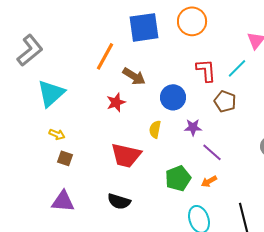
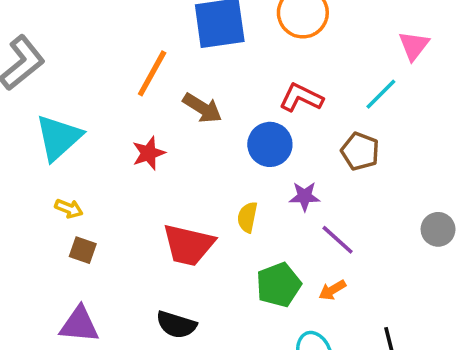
red L-shape: (206, 70) -> (301, 98), moved, turned -60
red star: (116, 102) -> (149, 153), moved
yellow semicircle: (155, 129) -> (247, 217), moved

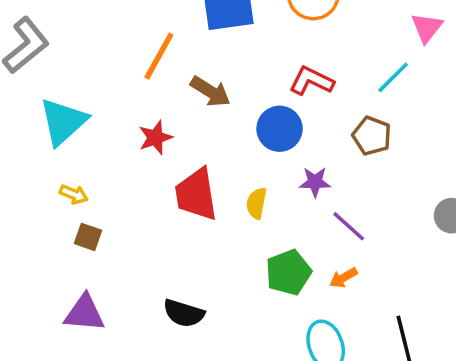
red trapezoid: (188, 245) -> (196, 194), moved, turned 68

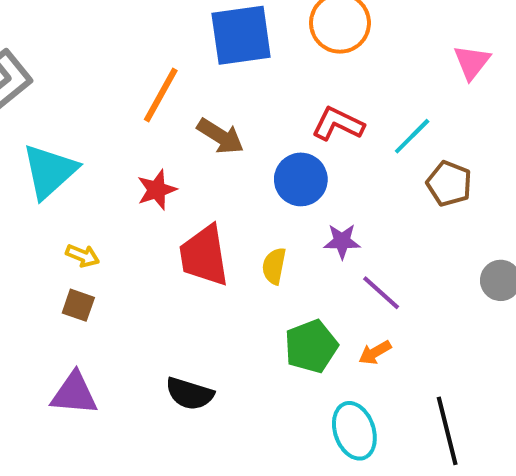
cyan line: (393, 77) -> (412, 136), moved
brown pentagon: (372, 136) -> (449, 184), moved
yellow arrow: (74, 194) -> (82, 256), moved

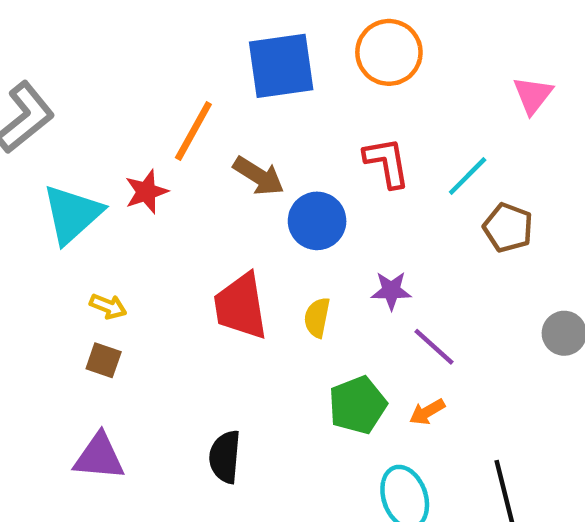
red L-shape: (338, 124) -> (387, 162), turned 54
blue circle: (301, 179) -> (317, 221), moved
red star: (157, 190) -> (146, 192), moved
black semicircle: (190, 394) -> (225, 457), turned 78

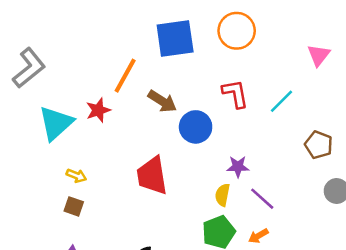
brown pentagon: (508, 228) -> (319, 145), moved
yellow semicircle: (317, 318) -> (223, 195), moved

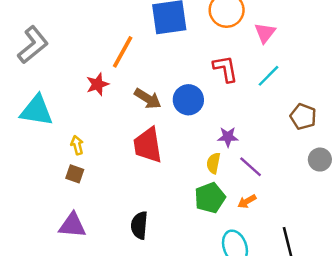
pink triangle: (319, 55) -> (265, 33), moved
brown arrow: (162, 101) -> (148, 99), moved
cyan triangle: (56, 123) -> (37, 111), moved, turned 51
yellow arrow: (76, 176) -> (77, 145), turned -126

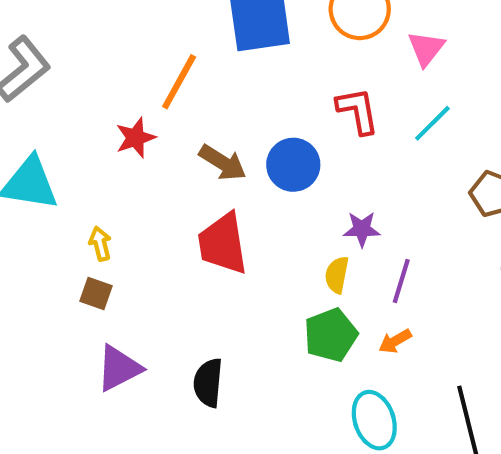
purple line: (251, 167) -> (401, 281), turned 65
purple triangle: (72, 225) -> (119, 368), moved, turned -32

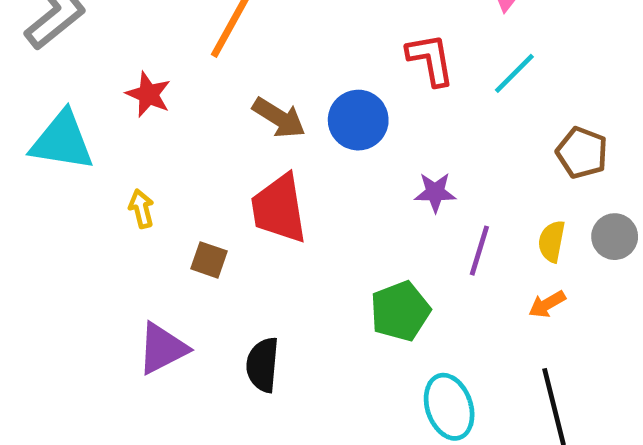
red star: (135, 138) -> (148, 94), moved, turned -30
yellow semicircle: (337, 275) -> (552, 241), moved
brown square: (96, 293) -> (209, 260), moved
orange arrow: (395, 341) -> (547, 304), moved

